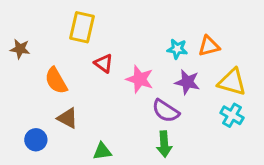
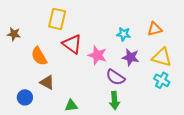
orange triangle: (209, 46) -> (155, 29), moved
red triangle: (104, 63) -> (72, 44), size x1.5

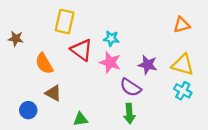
orange triangle: (155, 29) -> (182, 25), moved
cyan star: (124, 34) -> (111, 39), moved

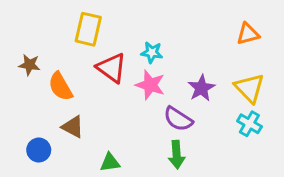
brown star: (16, 39) -> (29, 65), moved
purple star: (148, 65) -> (201, 88), turned 30
yellow triangle: (183, 65) -> (249, 88), turned 30

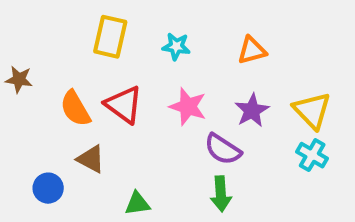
orange triangle: (248, 34) -> (252, 50), moved
cyan star: (152, 52) -> (176, 46), moved
brown star: (29, 65) -> (19, 79), moved
red triangle: (112, 68) -> (124, 105), moved

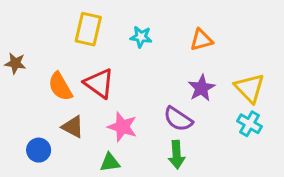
pink star: (188, 107) -> (122, 127), moved

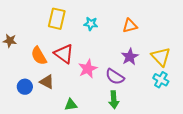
pink star: (122, 127) -> (88, 69), moved, turned 30
blue circle: (39, 150) -> (25, 87), moved

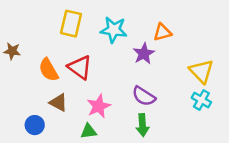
cyan star: (91, 24) -> (114, 30), size x1.5
purple star: (130, 57) -> (144, 54), moved
pink star: (88, 69) -> (99, 106), moved
blue circle: (25, 87) -> (35, 125), moved

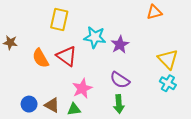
cyan star: (114, 30) -> (95, 37), moved
orange triangle: (163, 32) -> (154, 12), moved
brown triangle: (59, 102) -> (52, 105), moved

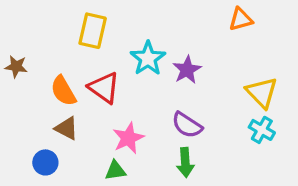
cyan star: (95, 37) -> (148, 58), turned 30
brown triangle: (52, 105) -> (67, 128), moved

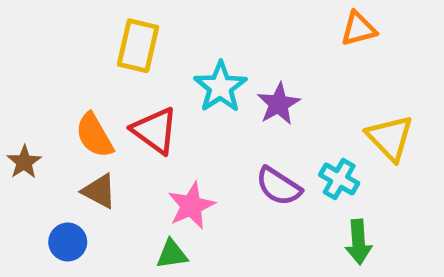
brown star: (16, 66) -> (24, 162), moved, turned 30
cyan cross: (262, 130) -> (339, 179), moved
green arrow: (185, 162) -> (358, 242), moved

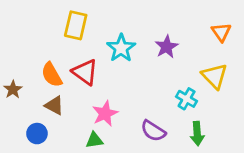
orange triangle: (358, 29) -> (221, 32), moved, turned -50
purple star: (279, 104) -> (167, 47), moved
purple semicircle: (279, 186) -> (153, 131), moved

